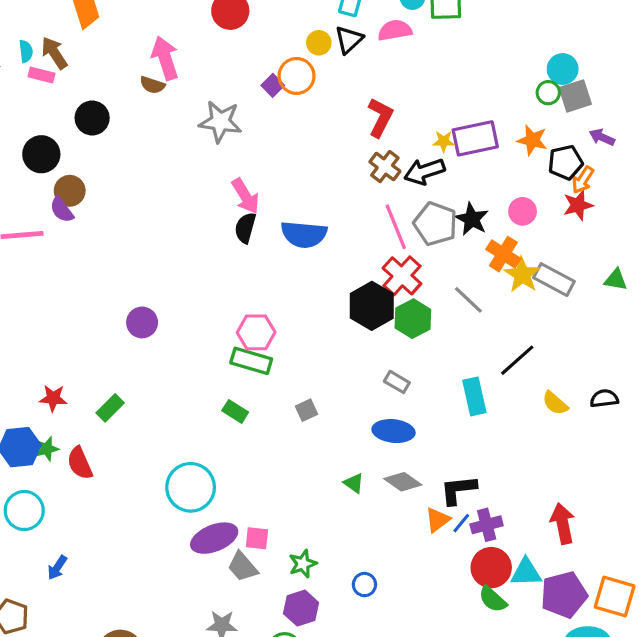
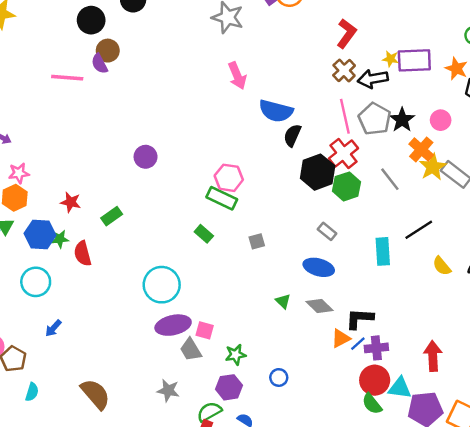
black semicircle: (245, 228) -> (292, 135), moved

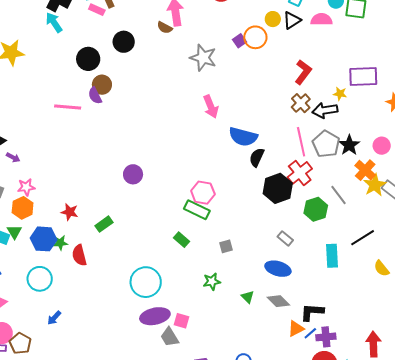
purple rectangle: (414, 60) -> (363, 76), moved
green hexagon: (347, 186) -> (316, 209), moved
green star: (236, 355) -> (212, 281), moved

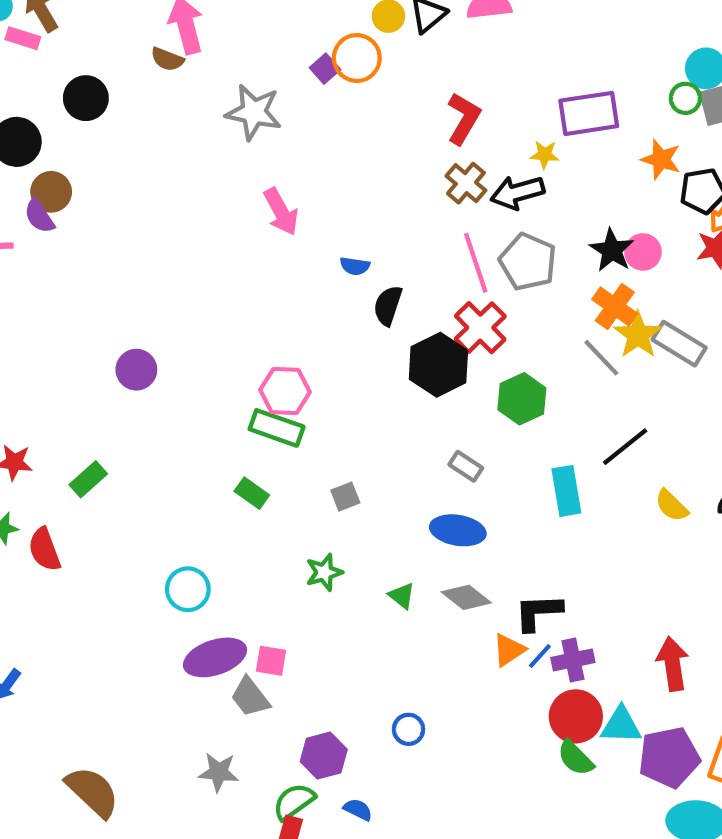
blue semicircle: (243, 137) -> (355, 266), size x0.5
black star: (349, 145) -> (612, 250), moved
gray line: (339, 195) -> (601, 358), moved
cyan circle: (146, 282) -> (188, 589), size x0.7

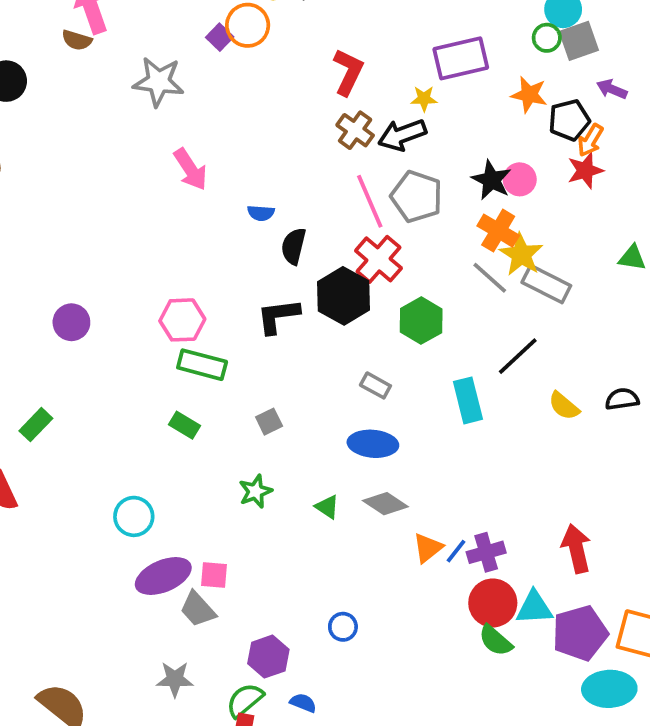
gray rectangle: (679, 344) -> (546, 284), moved
pink hexagon: (285, 391) -> (182, 320), moved
black L-shape: (538, 612) -> (278, 316), moved

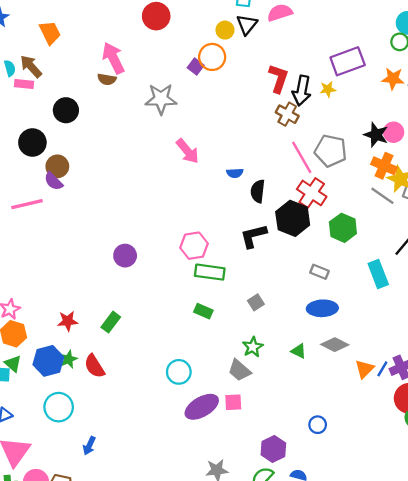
black arrow: (402, 135) -> (302, 91), moved, turned -52
gray trapezoid: (198, 609) -> (239, 370), moved

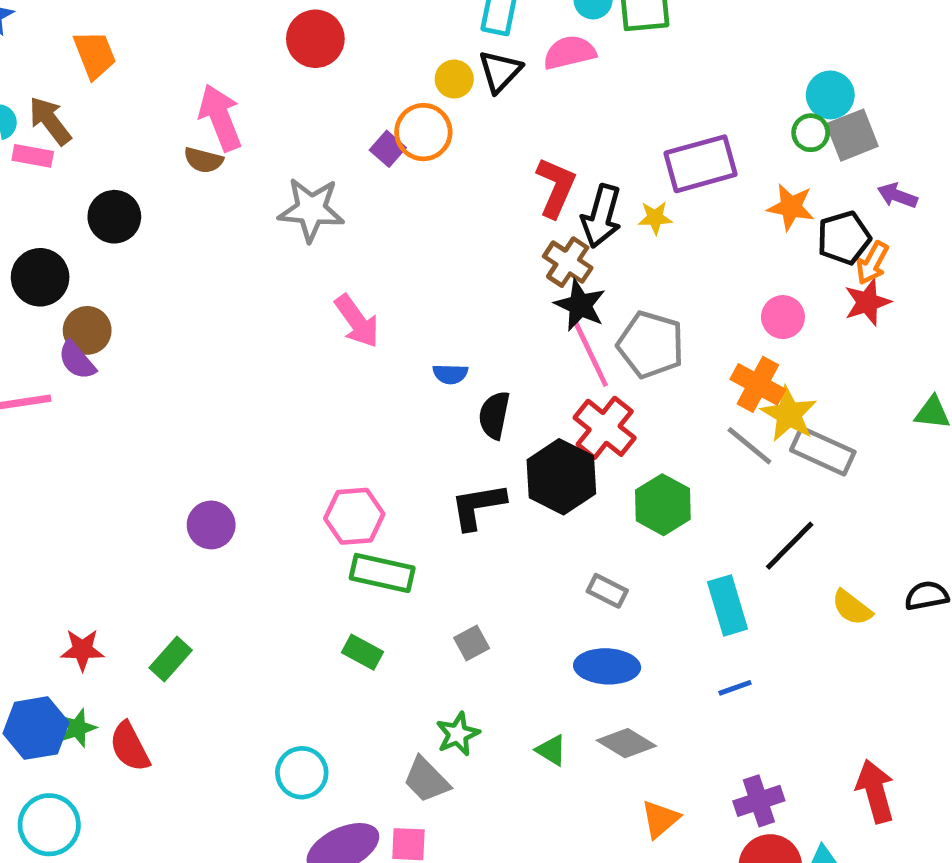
black star: (376, 135) -> (580, 305), moved
orange triangle: (364, 369) -> (660, 819), moved
blue line: (382, 369) -> (735, 688), moved, turned 35

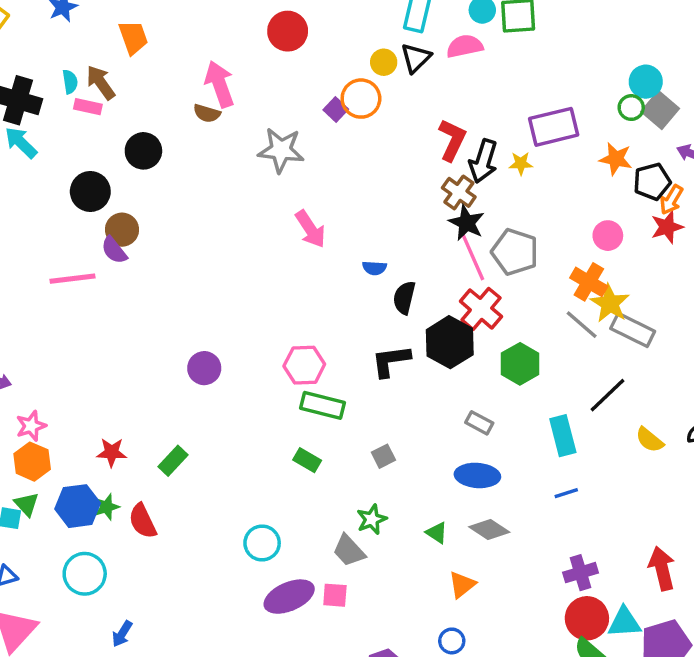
gray square: (852, 135) -> (660, 110), turned -30
orange triangle: (660, 819) -> (462, 585), moved

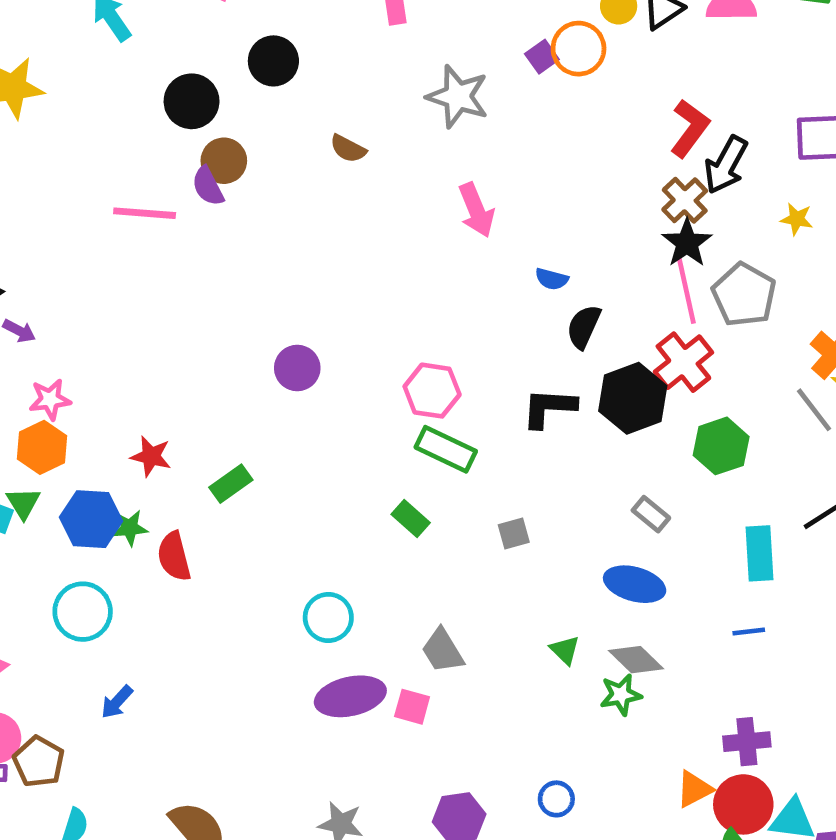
brown semicircle: (207, 113) -> (348, 149), moved
yellow star: (521, 163) -> (797, 219), moved
green star: (372, 519) -> (621, 695), moved
orange triangle: (462, 585) -> (694, 789), moved

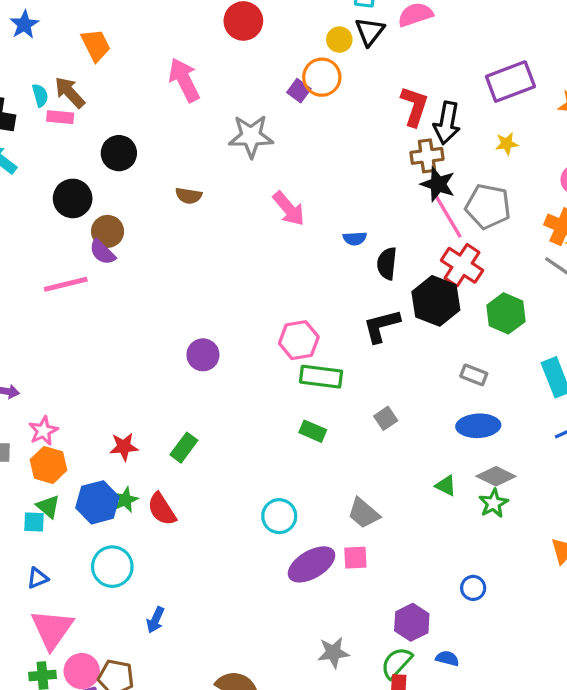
brown cross: (685, 200) -> (427, 156), turned -36

